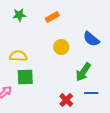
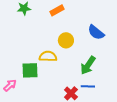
yellow semicircle: (18, 56) -> (48, 56), moved
blue line: (91, 93) -> (88, 86), moved

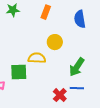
orange rectangle: (57, 10) -> (46, 12), turned -40
blue semicircle: (96, 32) -> (80, 19), moved, turned 42

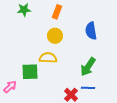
blue semicircle: (80, 19) -> (91, 31), moved
yellow circle: (55, 42) -> (55, 36), moved

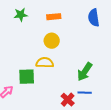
orange rectangle: (57, 12) -> (54, 17), turned 64
blue semicircle: (91, 31) -> (94, 18), moved

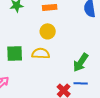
green square: (27, 77) -> (15, 53), moved

